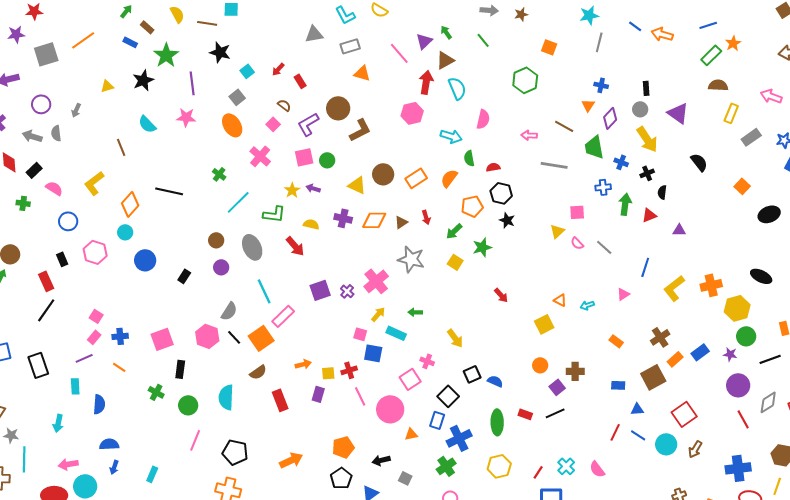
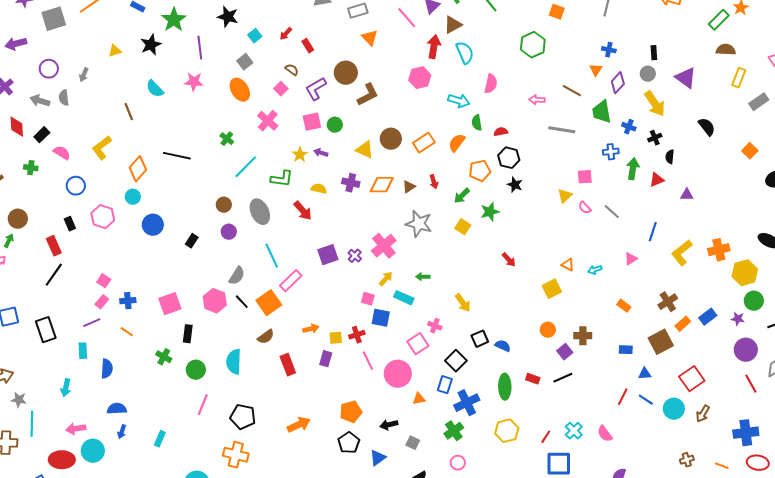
orange triangle: (362, 73) -> (370, 38), turned 30

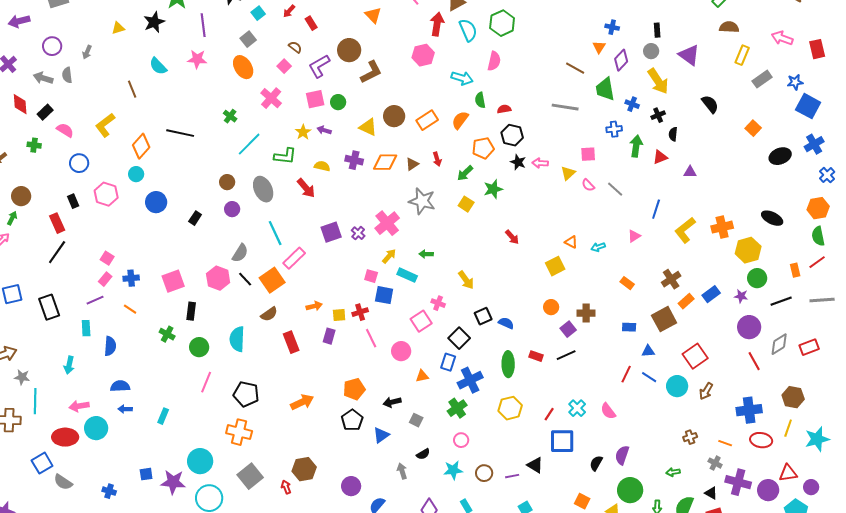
green hexagon: (533, 45) -> (502, 23), moved
pink arrow: (537, 100) -> (540, 163), moved
pink circle: (398, 374) -> (401, 351), size x0.7
blue arrow: (122, 432) -> (125, 409), turned 72

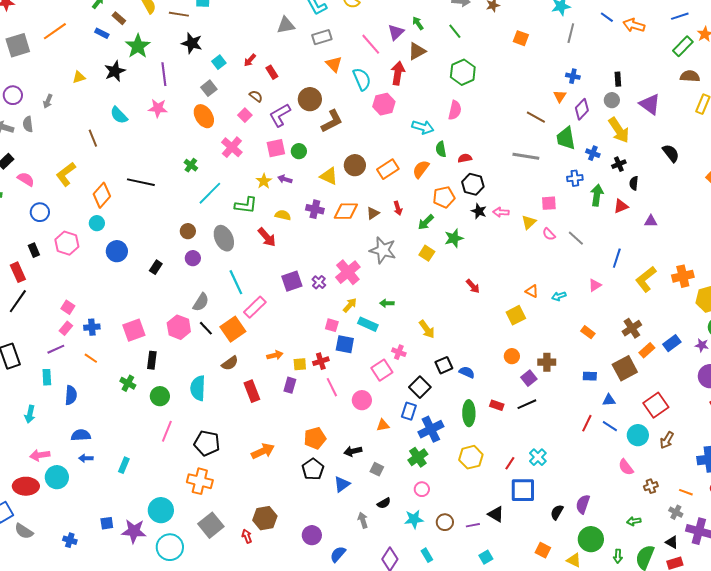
cyan semicircle: (468, 30) -> (362, 79), moved
pink semicircle: (608, 411) -> (626, 467), moved

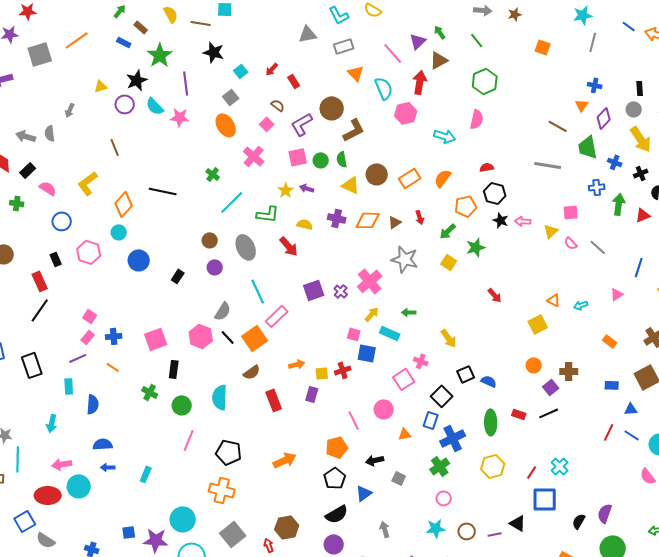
purple circle: (13, 95) -> (125, 104), moved
cyan semicircle: (119, 115) -> (155, 106), moved
green semicircle: (441, 149) -> (342, 159), moved
pink line: (332, 387) -> (354, 420), moved
black semicircle: (384, 503) -> (337, 514), moved, size x1.6

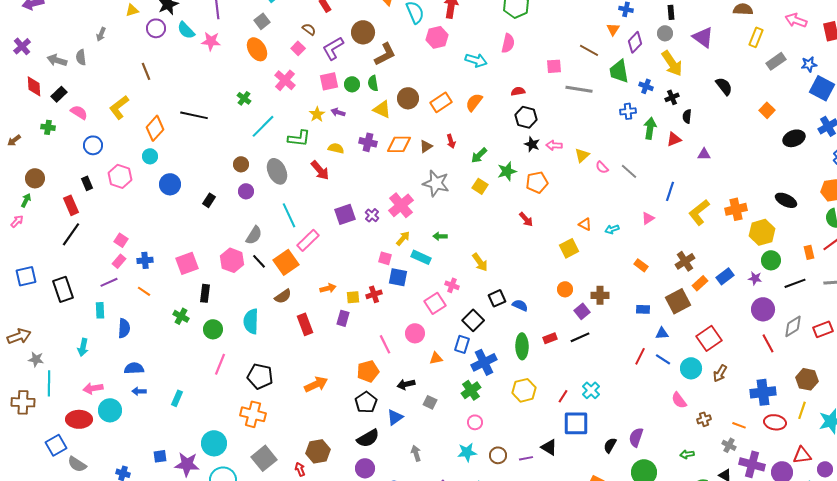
orange pentagon: (466, 206) -> (537, 182), moved
pink square: (571, 212) -> (554, 66), moved
red rectangle: (519, 414) -> (550, 338), turned -40

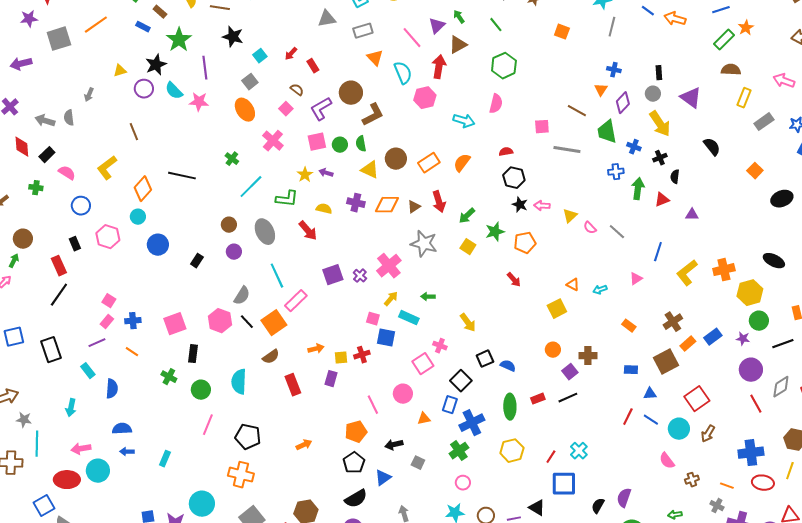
red arrow: (451, 141) -> (439, 202), size x1.5
cyan rectangle: (100, 310) -> (88, 371), turned -35
orange arrow: (316, 384) -> (304, 445), size x0.7

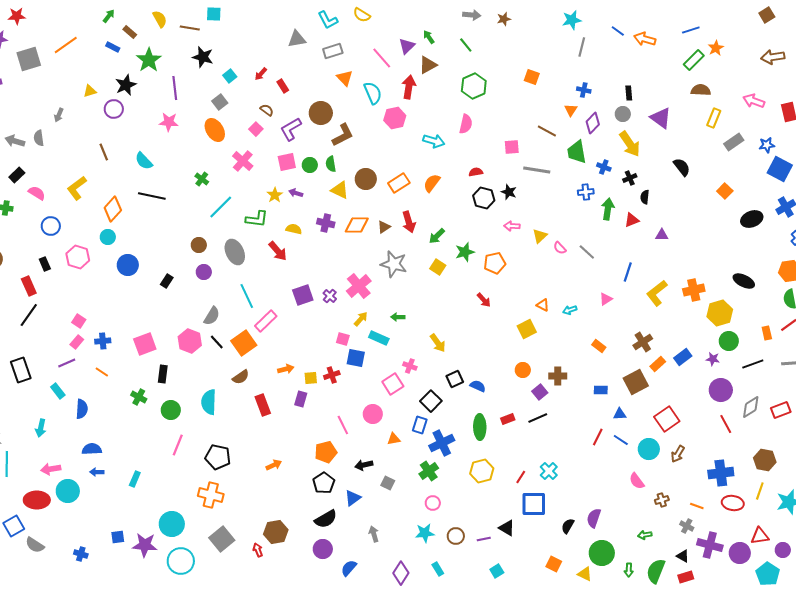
orange square: (562, 32) -> (532, 77), moved
cyan semicircle: (174, 91) -> (144, 161), moved
black star: (520, 205) -> (509, 192), moved

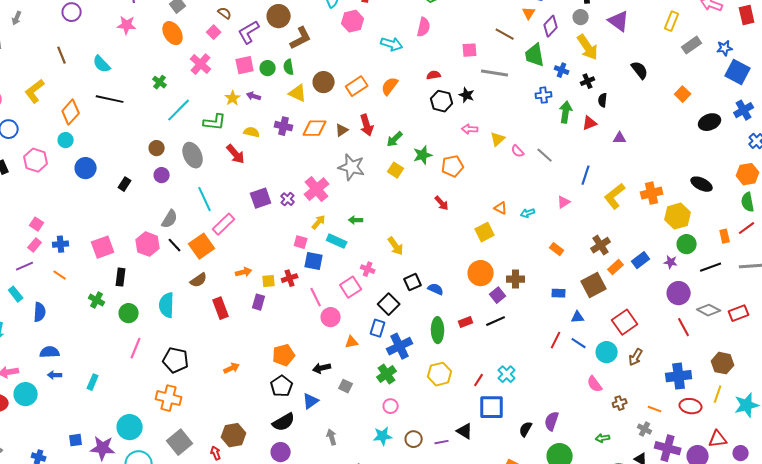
orange circle: (523, 370) -> (481, 273), size x1.6
gray diamond: (751, 407) -> (709, 310), turned 60
pink line: (343, 425) -> (316, 297), moved

